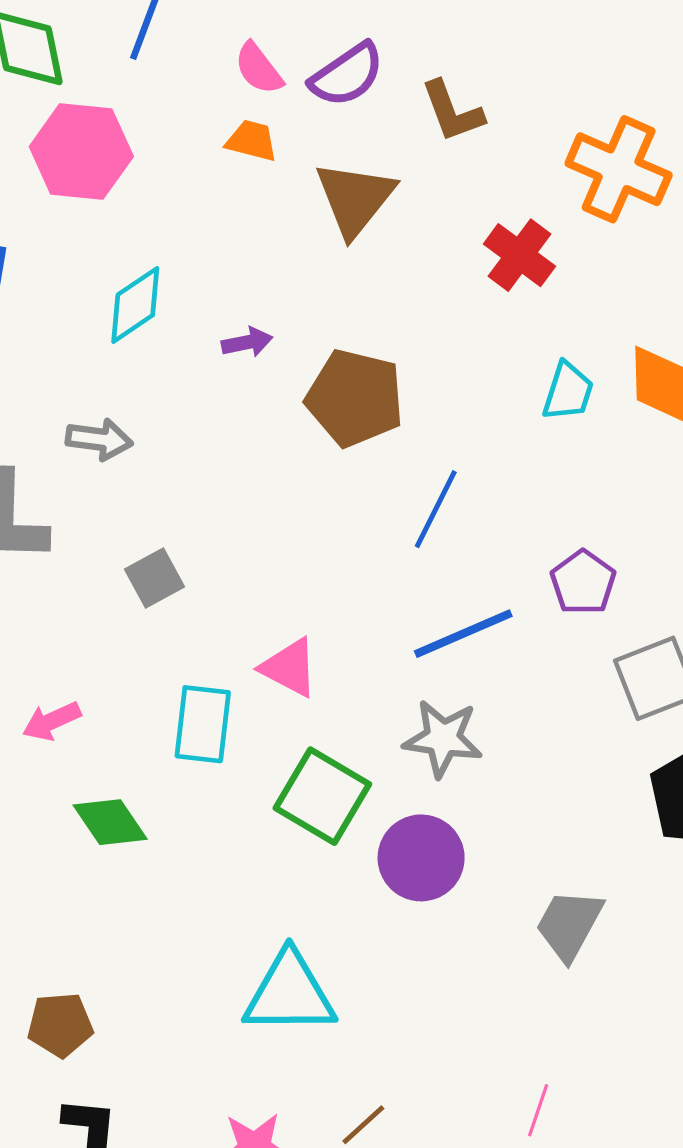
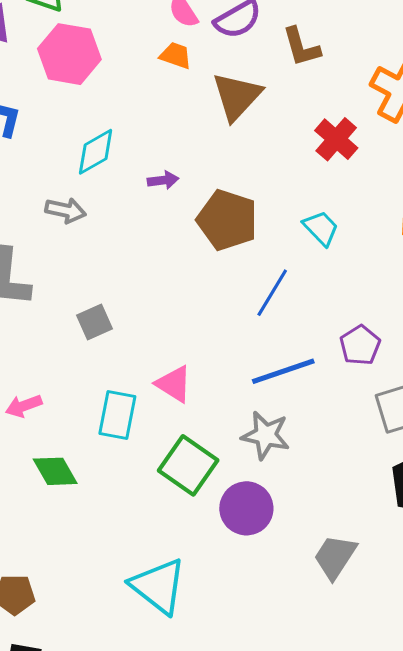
cyan trapezoid: (568, 391) -> (321, 228), moved, turned -66
gray arrow: (99, 439) -> (66, 210), moved
cyan triangle: (290, 993) -> (158, 586), turned 34

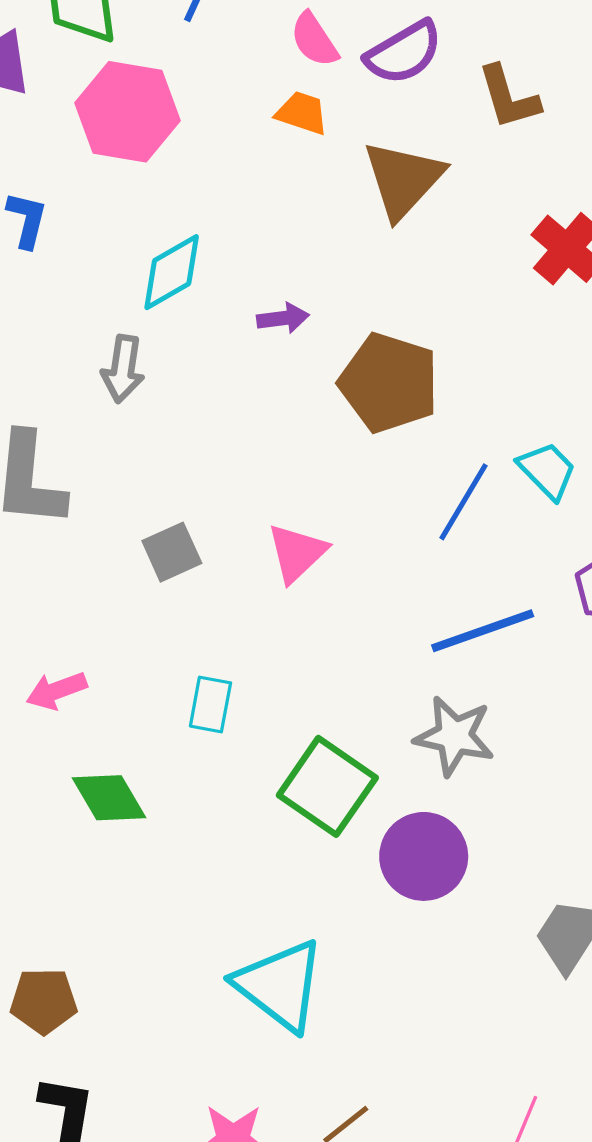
gray arrow: (66, 210) -> (123, 369), turned 87
cyan trapezoid: (321, 228) -> (547, 470), moved
pink triangle: (174, 384) -> (297, 553), moved, turned 45
cyan rectangle: (117, 415) -> (210, 704), size x0.7

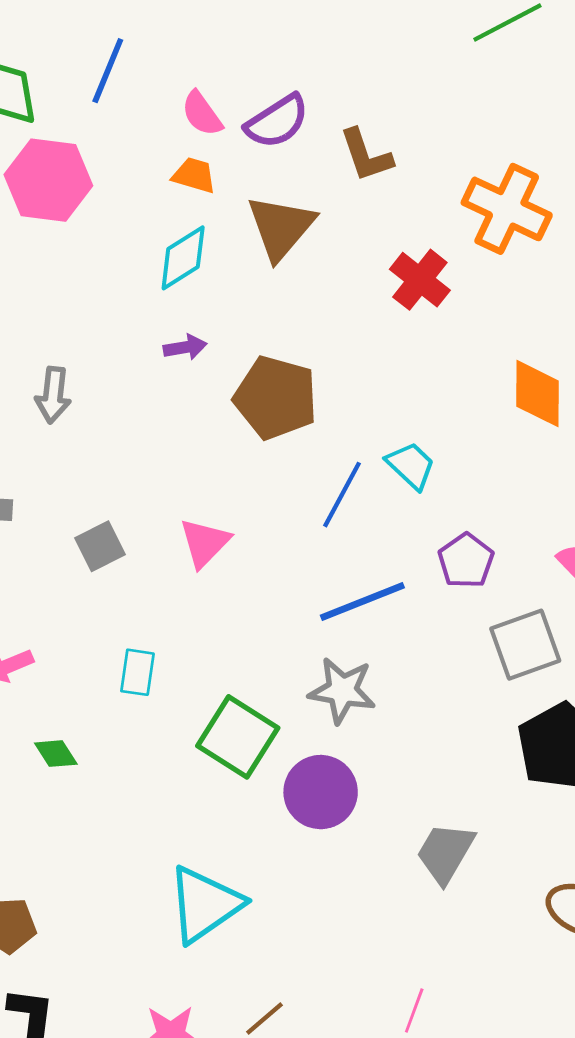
cyan diamond: (172, 272) -> (183, 258), moved
green diamond: (109, 798) -> (56, 754), size x0.7
cyan triangle: (280, 985) -> (205, 904), turned 50

